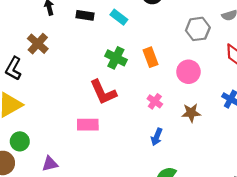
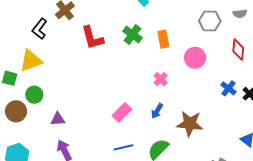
red L-shape: (103, 92) -> (92, 38), moved
brown star: (191, 113) -> (190, 124), moved, size x1.5
pink rectangle: (88, 125) -> (122, 112), moved, turned -54

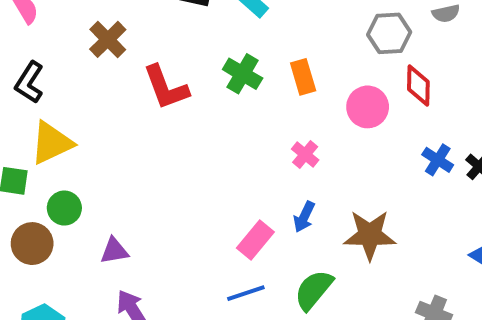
black L-shape: (40, 29) -> (29, 82), moved
red diamond: (238, 50) -> (418, 86), moved
pink rectangle: (122, 112) -> (255, 240), moved

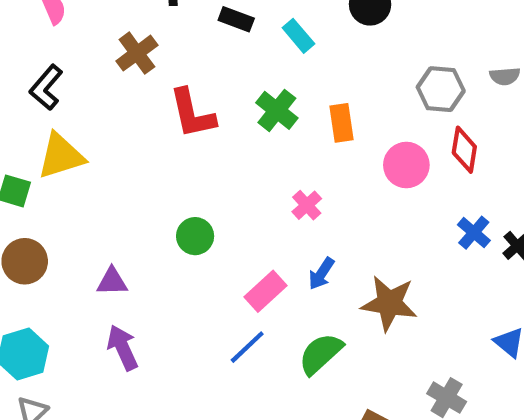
pink cross: (305, 155) -> (307, 205), moved
green circle: (64, 208) -> (195, 236), moved
blue line: (246, 293) -> (247, 347), turned -33

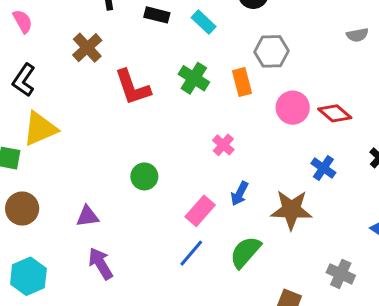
gray hexagon: (441, 89) -> (272, 51), moved
red diamond: (464, 150) -> (335, 113), moved, turned -52
blue cross: (474, 233) -> (323, 168), moved

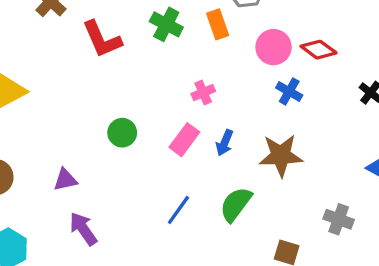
pink cross: (223, 145) -> (203, 93), turned 30
blue cross: (323, 168) -> (289, 91), moved
pink rectangle: (200, 211) -> (184, 140), moved

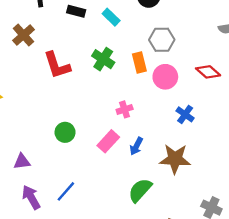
pink circle: (274, 47) -> (165, 77), moved
red diamond: (319, 50) -> (208, 72), moved
blue line: (178, 210) -> (66, 191), moved

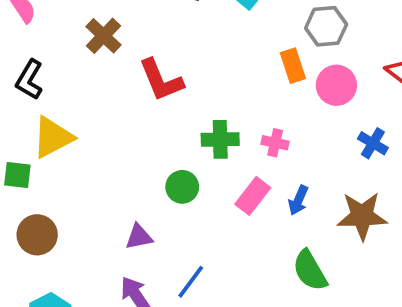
green cross: (103, 59) -> (220, 139), moved, turned -30
pink cross: (125, 109) -> (275, 143), turned 35
purple triangle: (22, 162) -> (139, 237), moved
green semicircle: (140, 190) -> (310, 270), turned -68

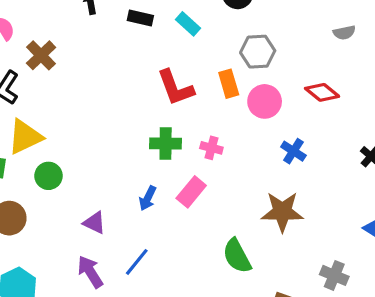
brown cross: (104, 36) -> (41, 55), moved
red L-shape: (161, 80) -> (176, 88), moved
green circle: (182, 187) -> (48, 176), moved
blue arrow: (298, 200) -> (148, 198), moved
purple triangle: (139, 237) -> (94, 223), turned 35

